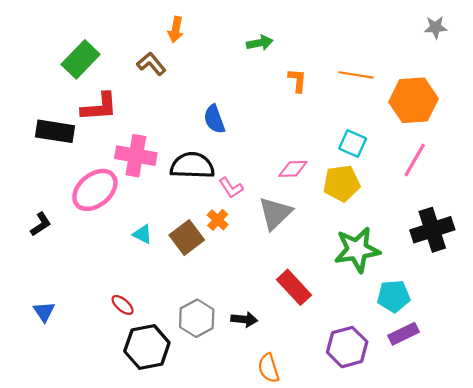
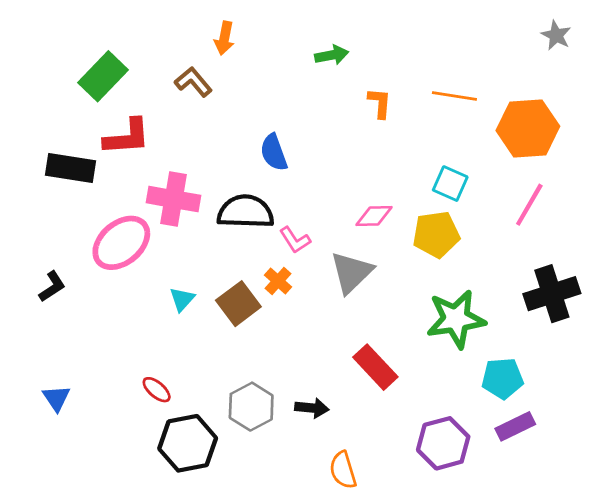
gray star: (436, 27) -> (556, 35), turned 30
cyan triangle: (142, 234) -> (182, 299), turned 45

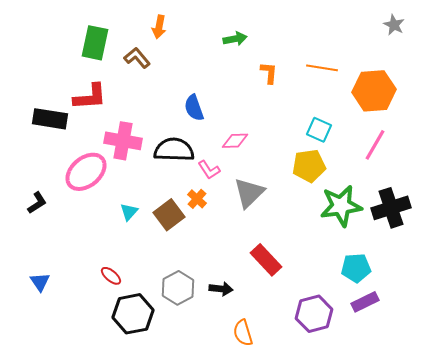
green rectangle: (103, 76) -> (95, 43), moved, turned -32
pink diamond: (374, 216) -> (235, 141), moved
green star: (456, 319) -> (341, 206), moved

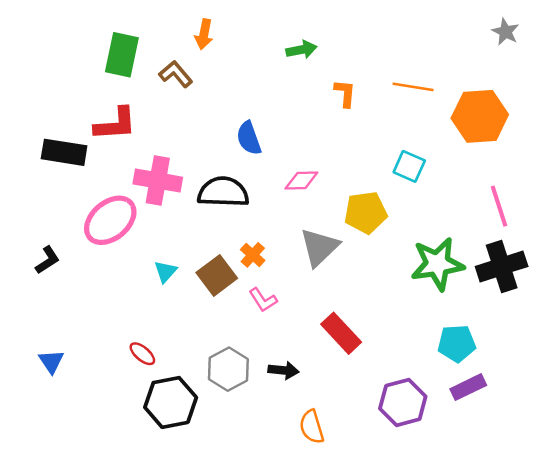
pink line: (375, 145) -> (499, 206), moved, turned -48
yellow pentagon: (309, 166) -> (366, 213), moved
pink L-shape: (209, 170) -> (263, 300), moved

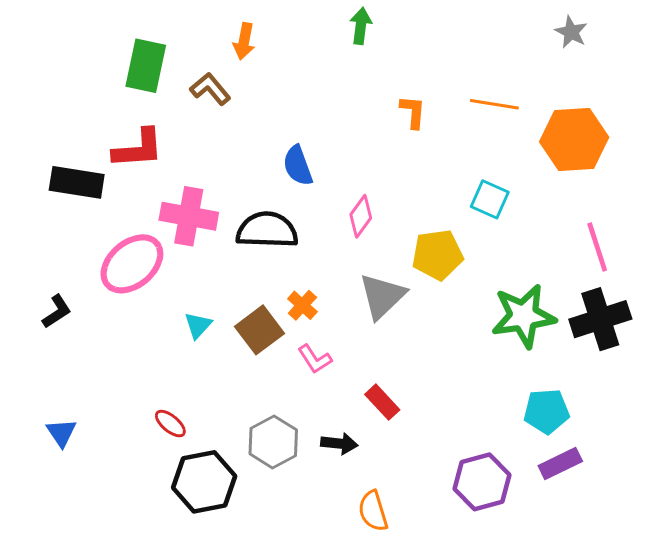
gray star: (505, 32) -> (571, 32), moved
green arrow: (301, 50) -> (361, 26), moved, turned -72
pink diamond: (301, 181) -> (361, 216), turned -52
red rectangle: (341, 333) -> (382, 402), moved, size x0.7

